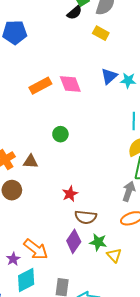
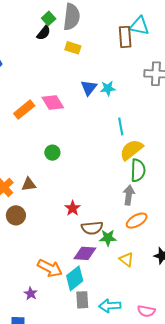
purple diamond: (74, 241) -> (85, 253), turned 70
green star: (98, 242) -> (108, 238), moved
purple star: (13, 259) -> (31, 294), moved
cyan diamond: (26, 280) -> (75, 278), moved

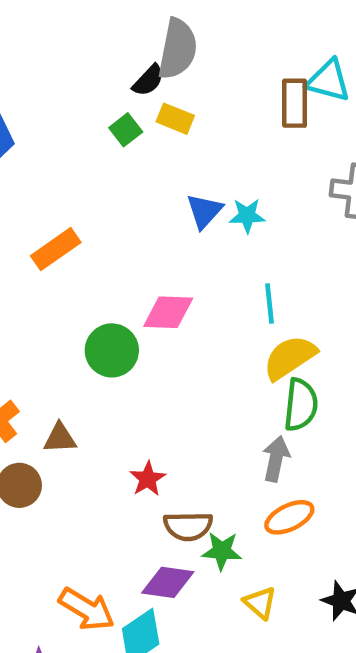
green square: (49, 18) -> (126, 130), moved
black semicircle: (44, 33) -> (148, 80), moved
pink diamond: (53, 102) -> (168, 312), moved, turned -60
green circle: (52, 153) -> (112, 350), size x1.5
brown triangle: (29, 184) -> (60, 438), moved

